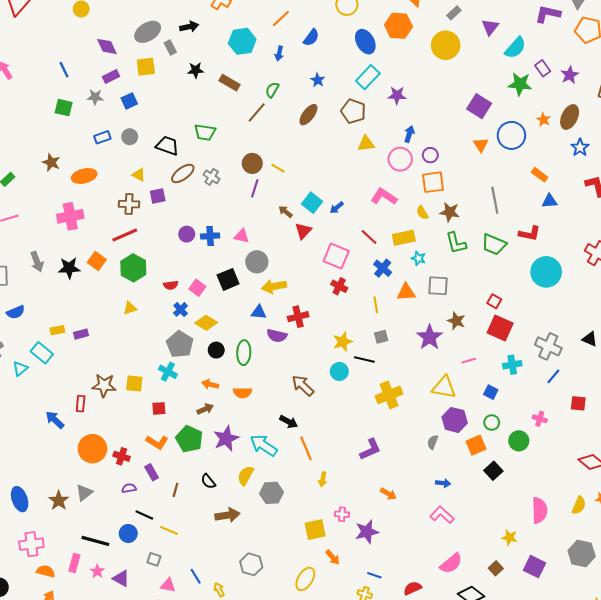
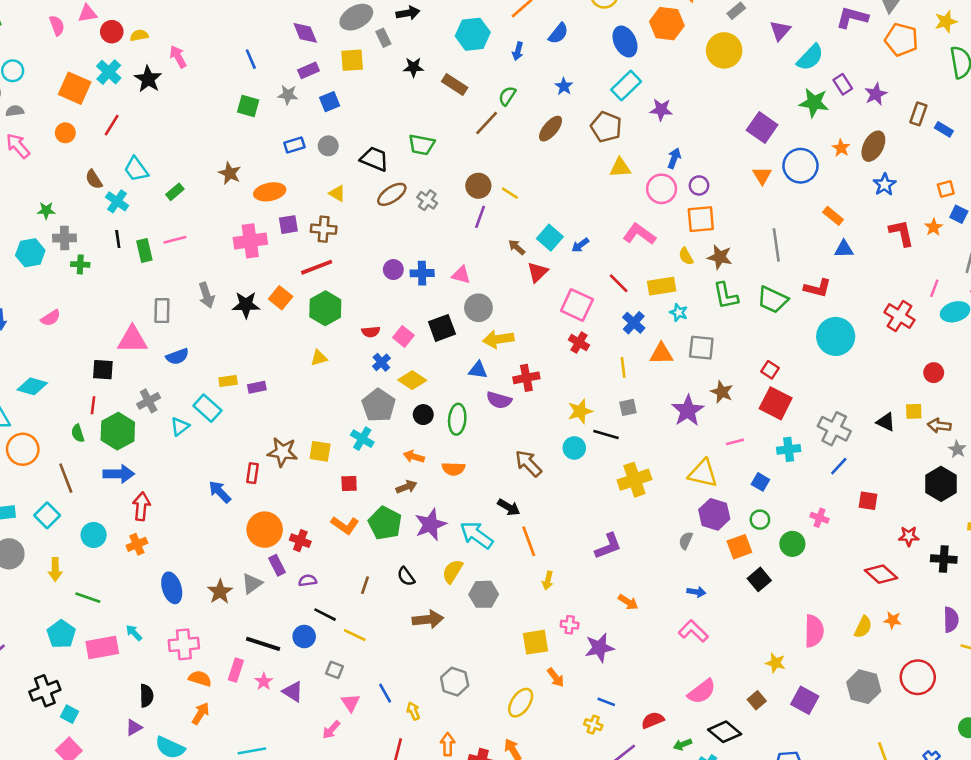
purple square: (158, 196) -> (288, 225), moved
purple rectangle: (152, 472) -> (277, 565), moved
pink triangle: (168, 585) -> (351, 703), turned 42

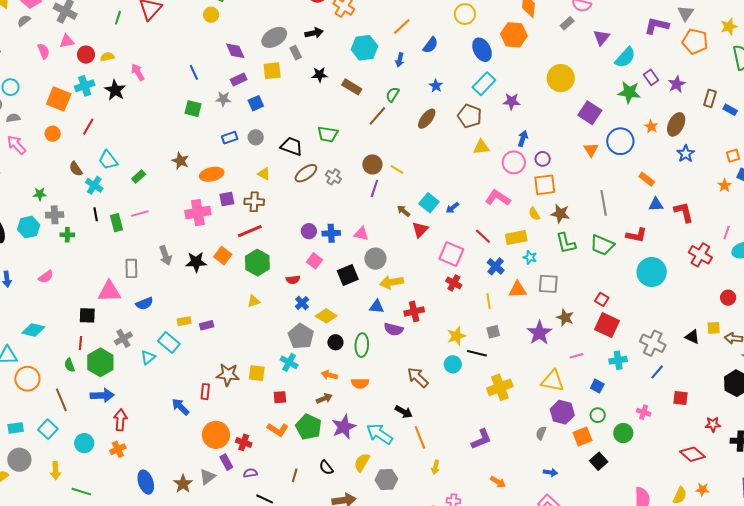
yellow circle: (724, 50) -> (561, 78), moved
cyan cross: (109, 72) -> (85, 86), turned 30
red L-shape: (901, 233) -> (684, 212), moved
pink square: (403, 336) -> (314, 261), moved

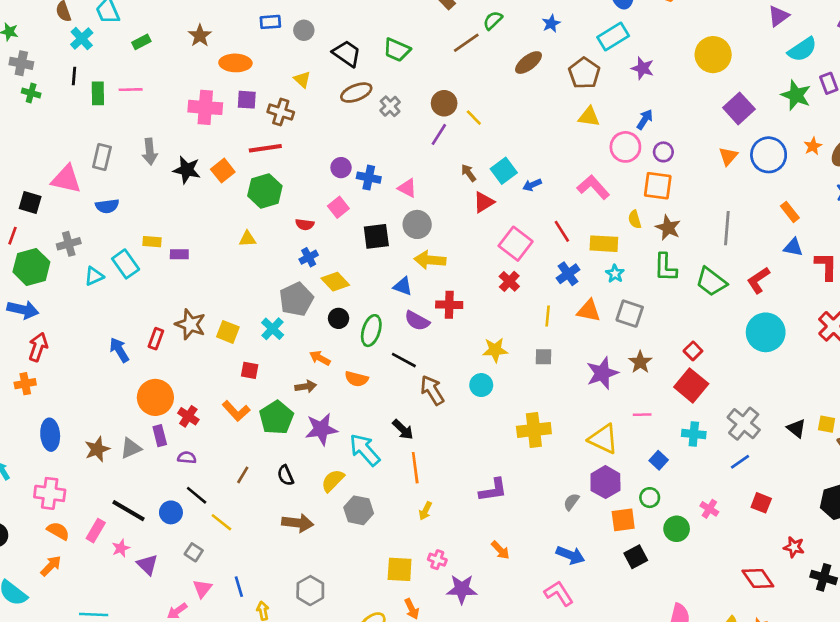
red L-shape: (636, 235) -> (758, 280), turned 120
black line: (477, 353) -> (404, 360), moved
blue arrow: (550, 472) -> (570, 555), size x1.5

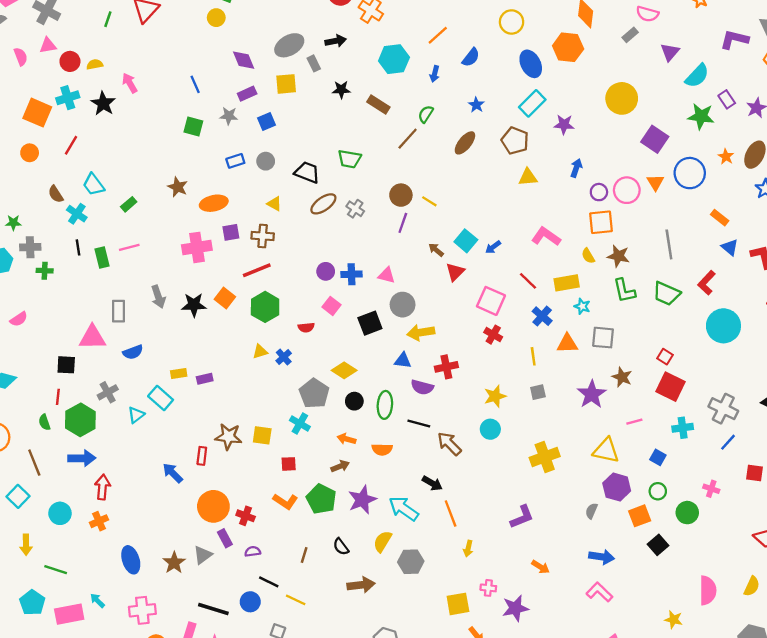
pink circle: (625, 147) -> (627, 190), moved
blue triangle: (793, 247) -> (730, 247), turned 42
blue cross: (309, 257) -> (284, 357), moved

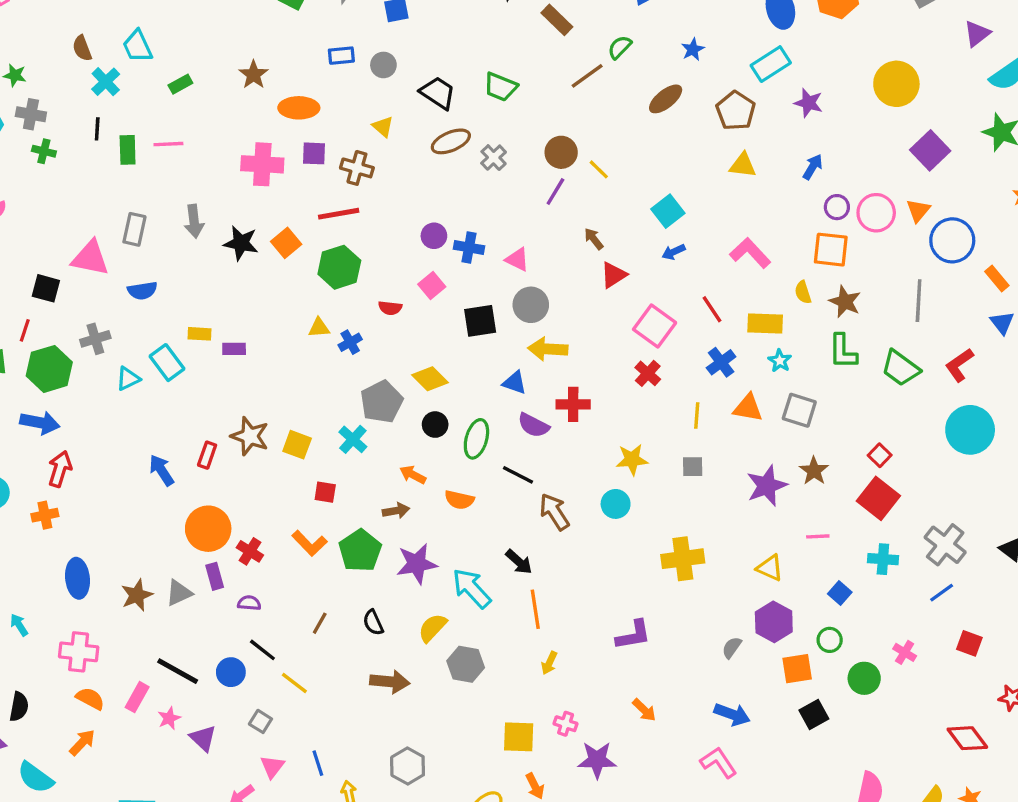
blue circle: (690, 173) -> (952, 240), moved
cyan square: (466, 241) -> (668, 211), moved
yellow triangle: (606, 450) -> (770, 568), size x0.7

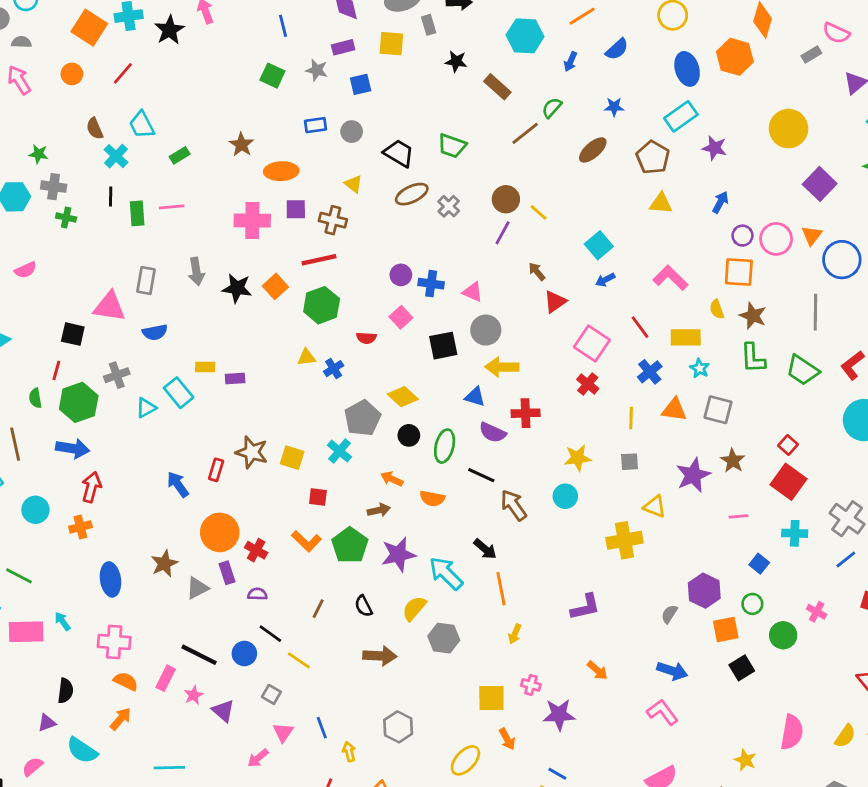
blue star: (693, 49) -> (614, 107), turned 30
yellow triangle: (770, 568) -> (655, 507), moved
brown star: (137, 595) -> (164, 564), moved

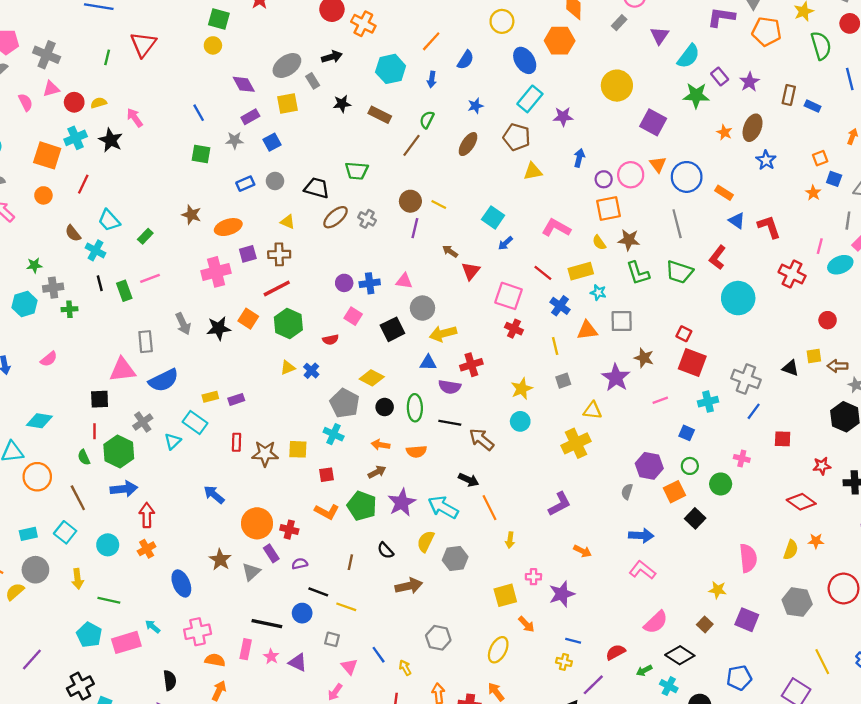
blue semicircle: (155, 332) -> (164, 380), size x1.5
red rectangle: (216, 470) -> (236, 442), moved

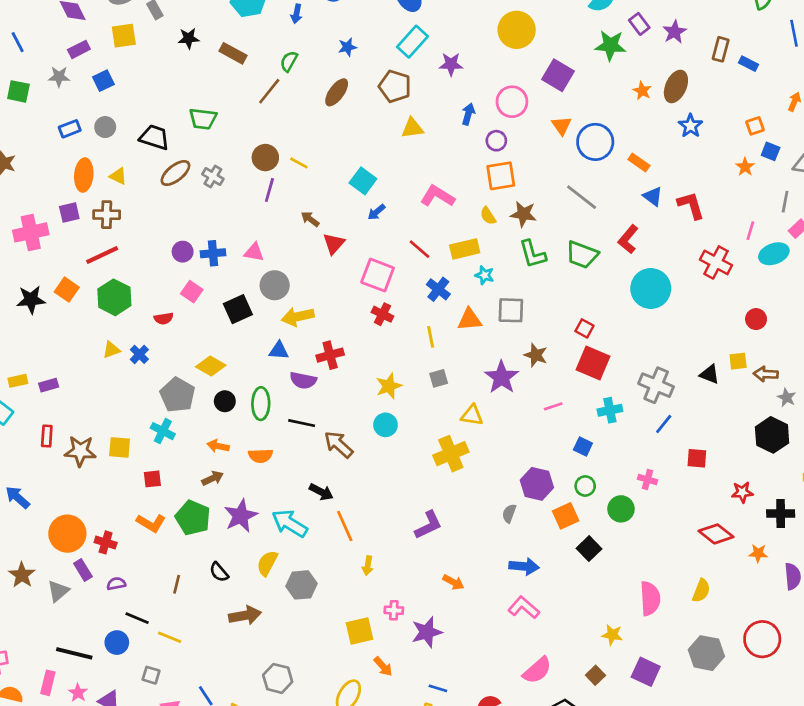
pink circle: (631, 175) -> (512, 102), moved
gray line: (677, 224) -> (582, 197), turned -40
orange ellipse: (228, 227) -> (84, 175), moved, turned -70
orange star: (816, 541) -> (758, 553), moved

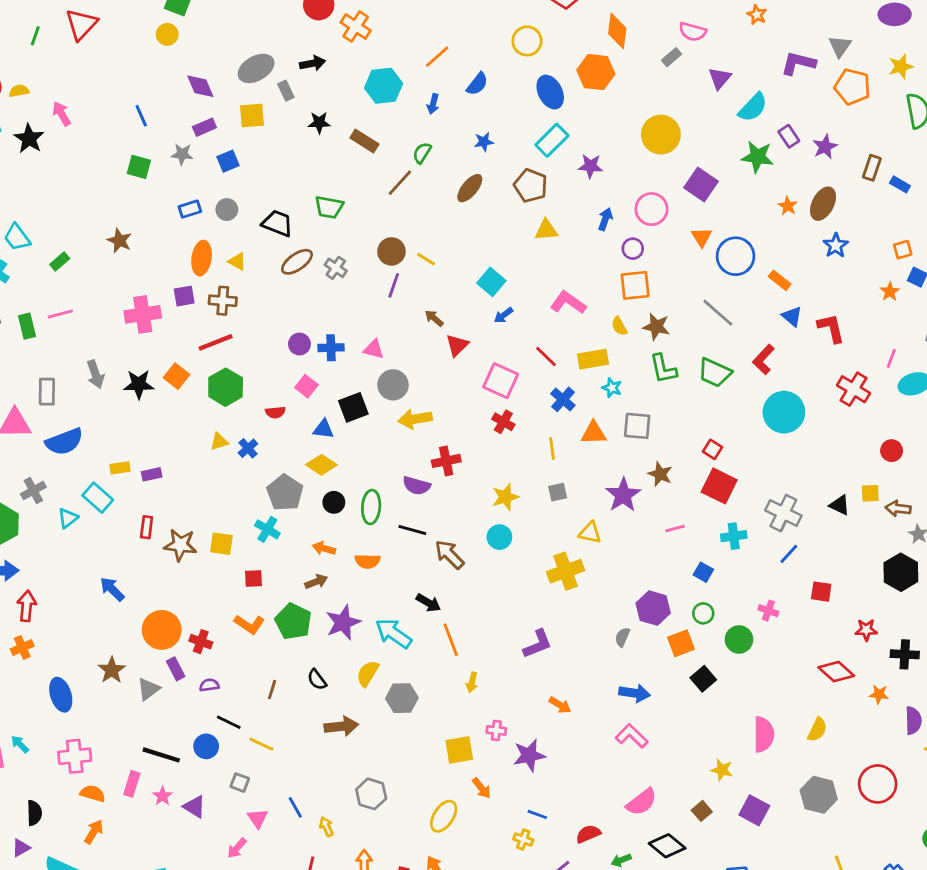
blue triangle: (279, 351) -> (323, 429), moved

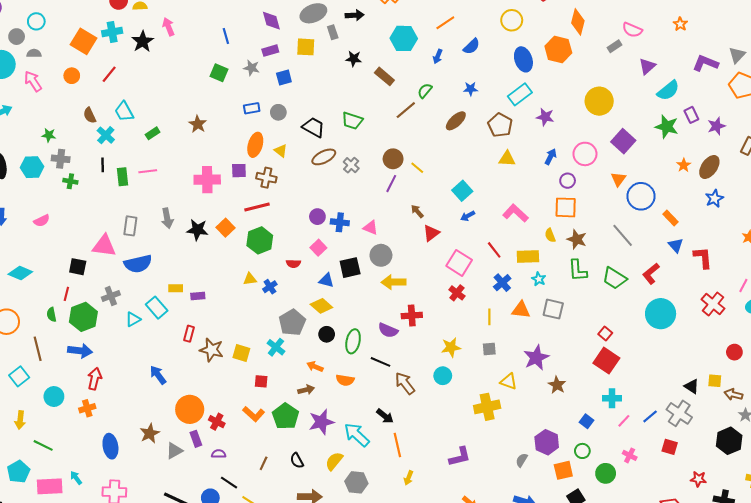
brown star: (660, 474) -> (557, 385), moved
gray cross: (783, 513) -> (679, 413), moved
pink line: (675, 529) -> (624, 421), moved, turned -40

